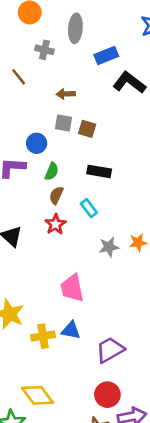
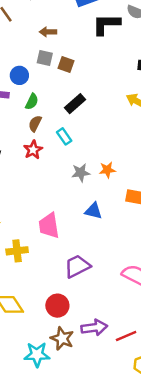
black L-shape: (129, 83) -> (106, 24), turned -40
black rectangle: (99, 171) -> (75, 104), turned -54
pink trapezoid: (72, 288) -> (49, 226), moved
blue triangle: (71, 330) -> (93, 211), moved
red circle: (107, 395) -> (57, 306), moved

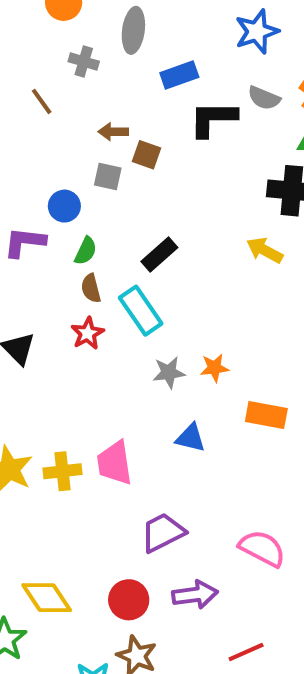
brown square: (66, 64) -> (146, 155), moved
brown semicircle: (35, 123) -> (91, 288), turned -42
cyan rectangle: (64, 136) -> (141, 311), size x1.6
yellow cross: (17, 251) -> (62, 471), moved
purple arrow: (94, 328) -> (195, 595), moved

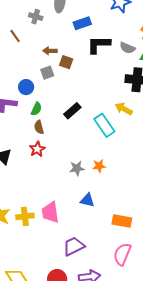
gray semicircle: (264, 98) -> (127, 48), moved
gray square: (108, 176) -> (47, 73), turned -32
cyan rectangle: (141, 311) -> (104, 125), moved
orange rectangle: (266, 415) -> (122, 221), moved
pink semicircle: (262, 548) -> (122, 254), turned -95

